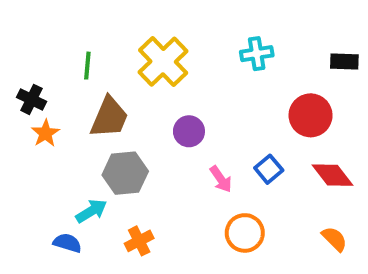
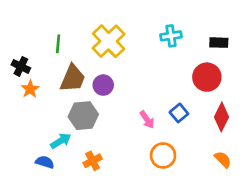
black rectangle: (344, 62) -> (219, 43), moved
purple circle: (189, 131) -> (103, 85), moved
red diamond: (332, 175) -> (221, 117), turned 64

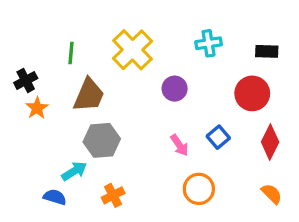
black cross: (21, 66) -> (26, 80), turned 36
purple circle: (103, 85) -> (175, 89), moved

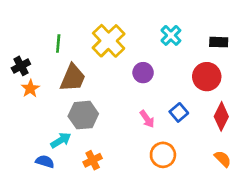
cyan cross: (209, 43) -> (171, 35), turned -36

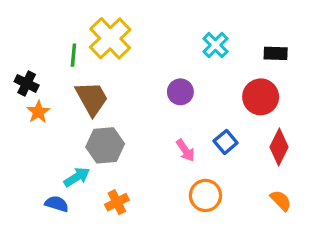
yellow cross: (109, 41) -> (110, 38), moved
black cross: (21, 66) -> (27, 83), turned -36
brown trapezoid: (73, 78) -> (92, 99), turned -52

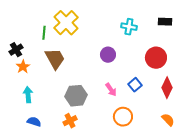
cyan cross: (215, 45) -> (129, 27), turned -35
black rectangle: (276, 53) -> (165, 22), moved
black cross: (27, 83) -> (16, 50), turned 32
gray hexagon: (105, 145) -> (76, 96), moved
cyan arrow: (77, 177) -> (28, 95), moved, turned -63

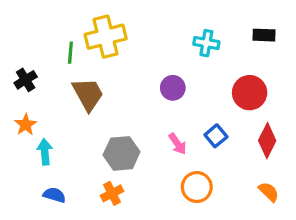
yellow cross: (66, 23) -> (106, 37), turned 30
orange star: (23, 67) -> (26, 125), moved

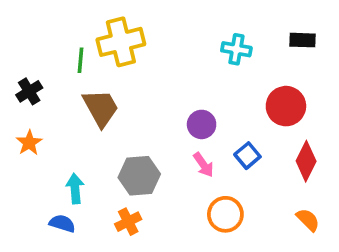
purple circle: (173, 88) -> (202, 124), moved
cyan arrow: (45, 152) -> (75, 189), moved

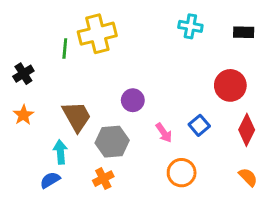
cyan cross: (236, 49) -> (190, 26), moved
brown trapezoid: (101, 108) -> (77, 116), moved
purple circle: (202, 124) -> (133, 100), moved
blue semicircle: (62, 223) -> (50, 180), turned -48

